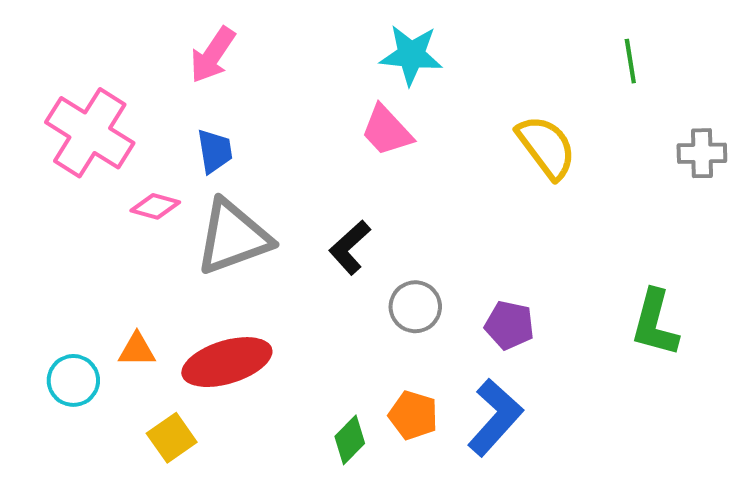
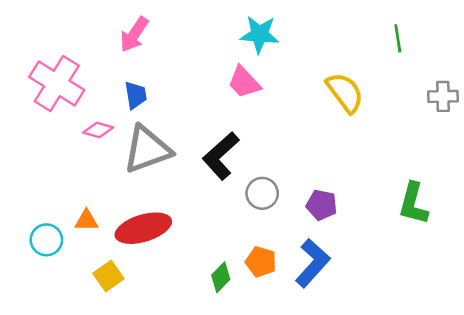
black L-shape: (350, 247) -> (221, 156), size x1.4

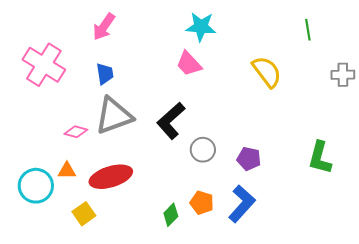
pink diamond: (98, 130) -> (76, 132), moved
cyan circle: (46, 240) -> (36, 186), size x1.4

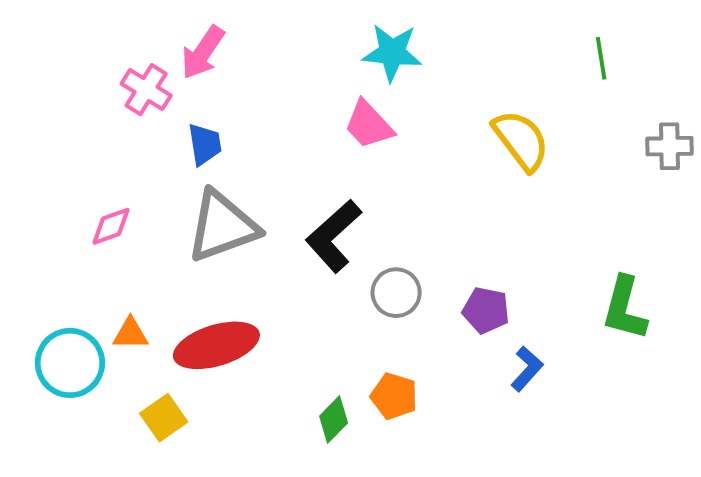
pink cross: (44, 65) -> (146, 90), moved, size x0.6
pink diamond: (76, 132) -> (111, 226), moved, turned -35
blue L-shape: (242, 204) -> (527, 369), moved, size x0.6

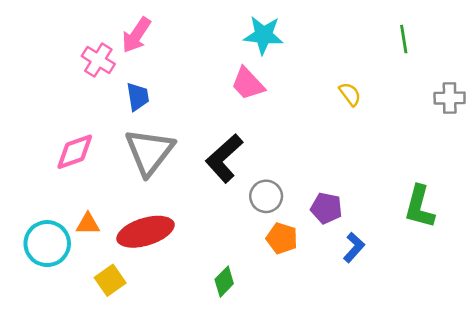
yellow semicircle: (521, 140) -> (350, 94), size x0.6
pink diamond: (111, 226) -> (75, 152), size x1.4
gray triangle: (222, 226) -> (149, 152), turned -32
orange pentagon: (394, 396) -> (282, 238), moved

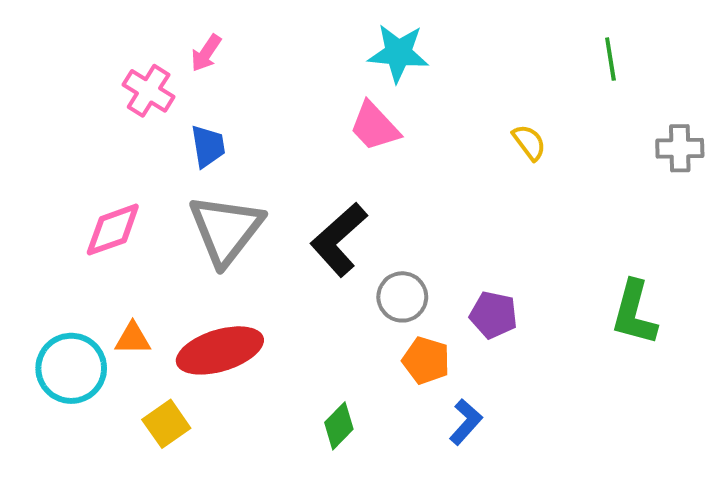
pink arrow: (136, 35) -> (206, 53), size x0.7
blue L-shape: (354, 247) -> (466, 422), moved

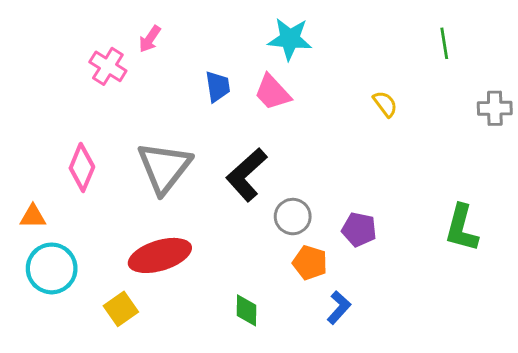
blue trapezoid: (208, 146) -> (218, 87), moved
pink diamond: (113, 230) -> (82, 167), turned -48
orange triangle: (133, 339) -> (33, 217), moved
green diamond: (339, 426) -> (247, 310), turned -44

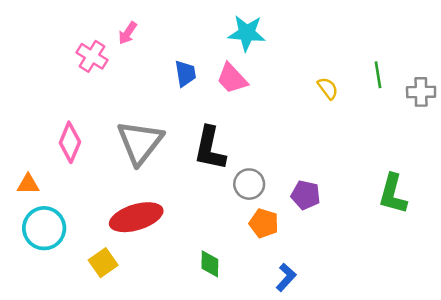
green line: (444, 43) -> (378, 75), moved
black L-shape: (247, 175) -> (210, 148), turned -36
blue L-shape: (339, 307) -> (286, 277), moved

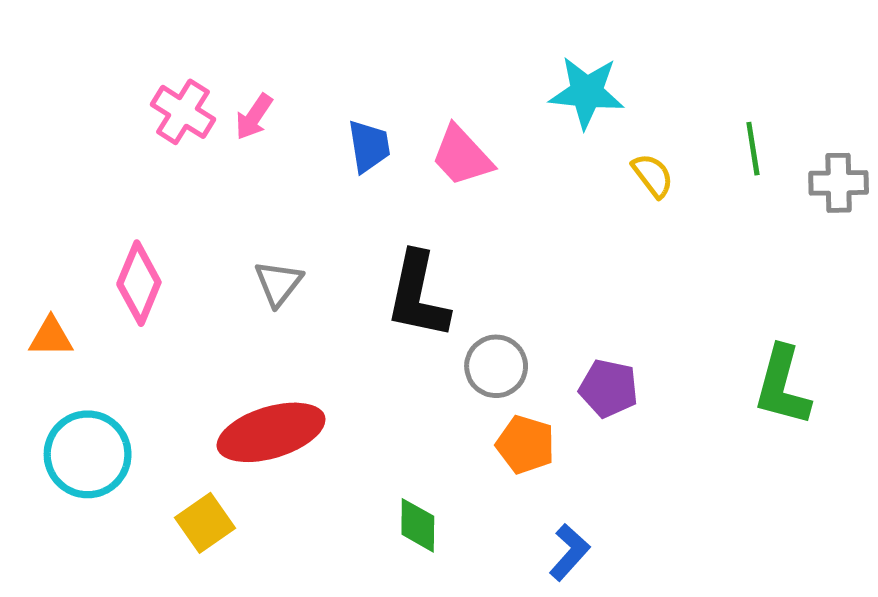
pink arrow: (128, 33) -> (254, 117), moved
cyan star: (247, 33) -> (587, 92), moved
gray triangle: (140, 142) -> (278, 283), size x0.5
orange triangle: (28, 184) -> (51, 337), moved

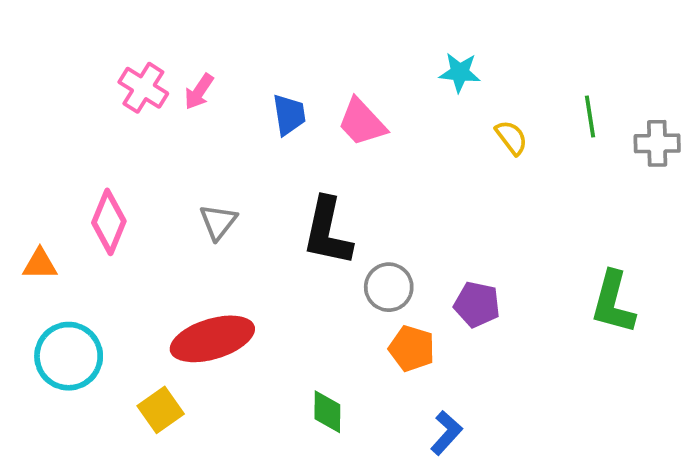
cyan star: (587, 92) -> (460, 72), size x0.7

